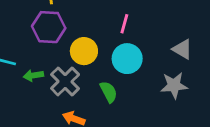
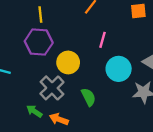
cyan circle: (127, 59) -> (119, 69), moved
green arrow: (33, 75) -> (34, 111), moved, turned 42

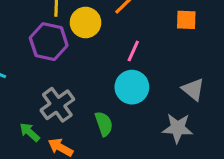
yellow circle: (68, 62) -> (86, 23), moved
cyan circle: (119, 69) -> (132, 87), moved

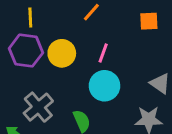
yellow circle: (86, 23) -> (62, 53), moved

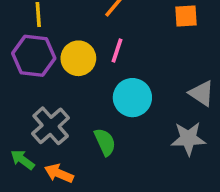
pink line: (103, 53) -> (117, 50), moved

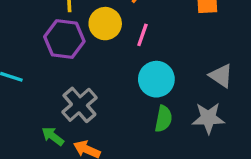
yellow circle: (78, 58) -> (105, 24), moved
green semicircle: (105, 142) -> (163, 119), moved, turned 35

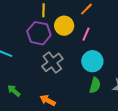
gray cross: (79, 105) -> (52, 62), moved
green arrow: (53, 136) -> (14, 91), moved

